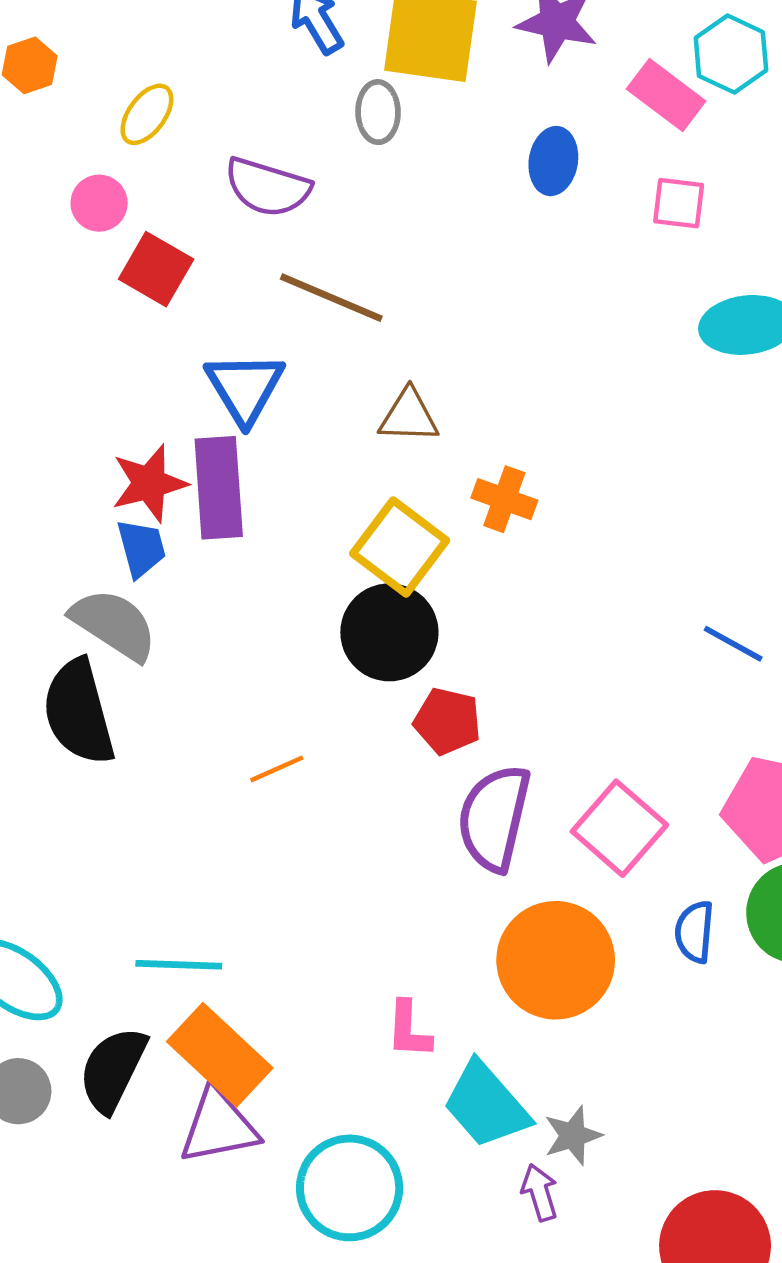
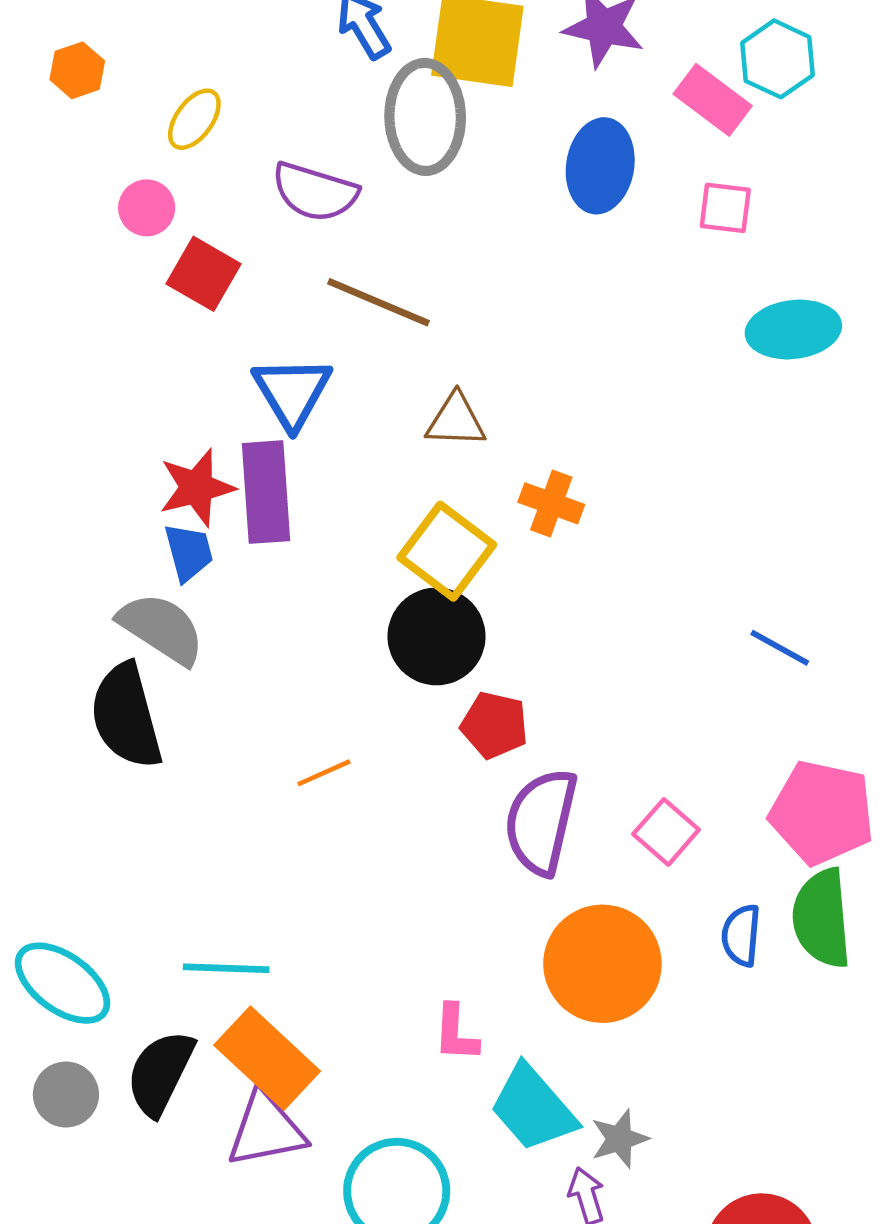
gray ellipse: (378, 112) -> (425, 117), size x1.8
blue ellipse: (553, 161) -> (600, 166), size x1.4
pink square: (619, 828) -> (666, 832), size x0.7

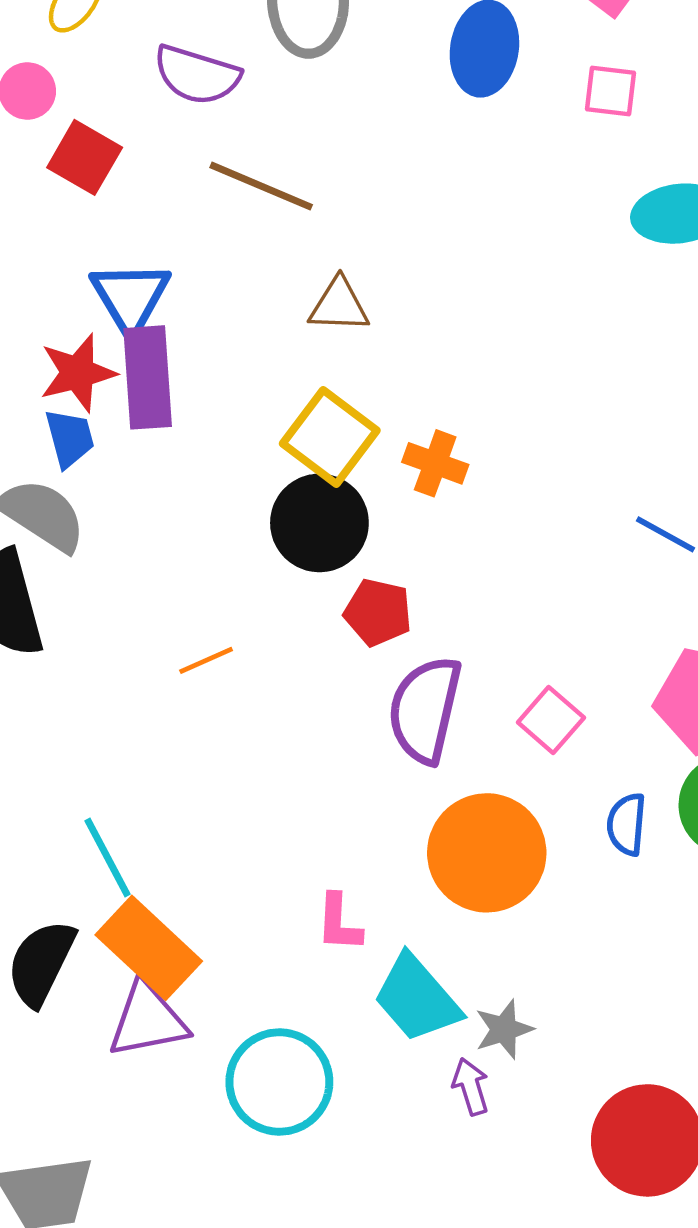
blue triangle: (292, 392) -> (130, 297), moved
orange cross: (551, 503) -> (435, 463), moved
cyan line: (226, 968) -> (108, 857), turned 60

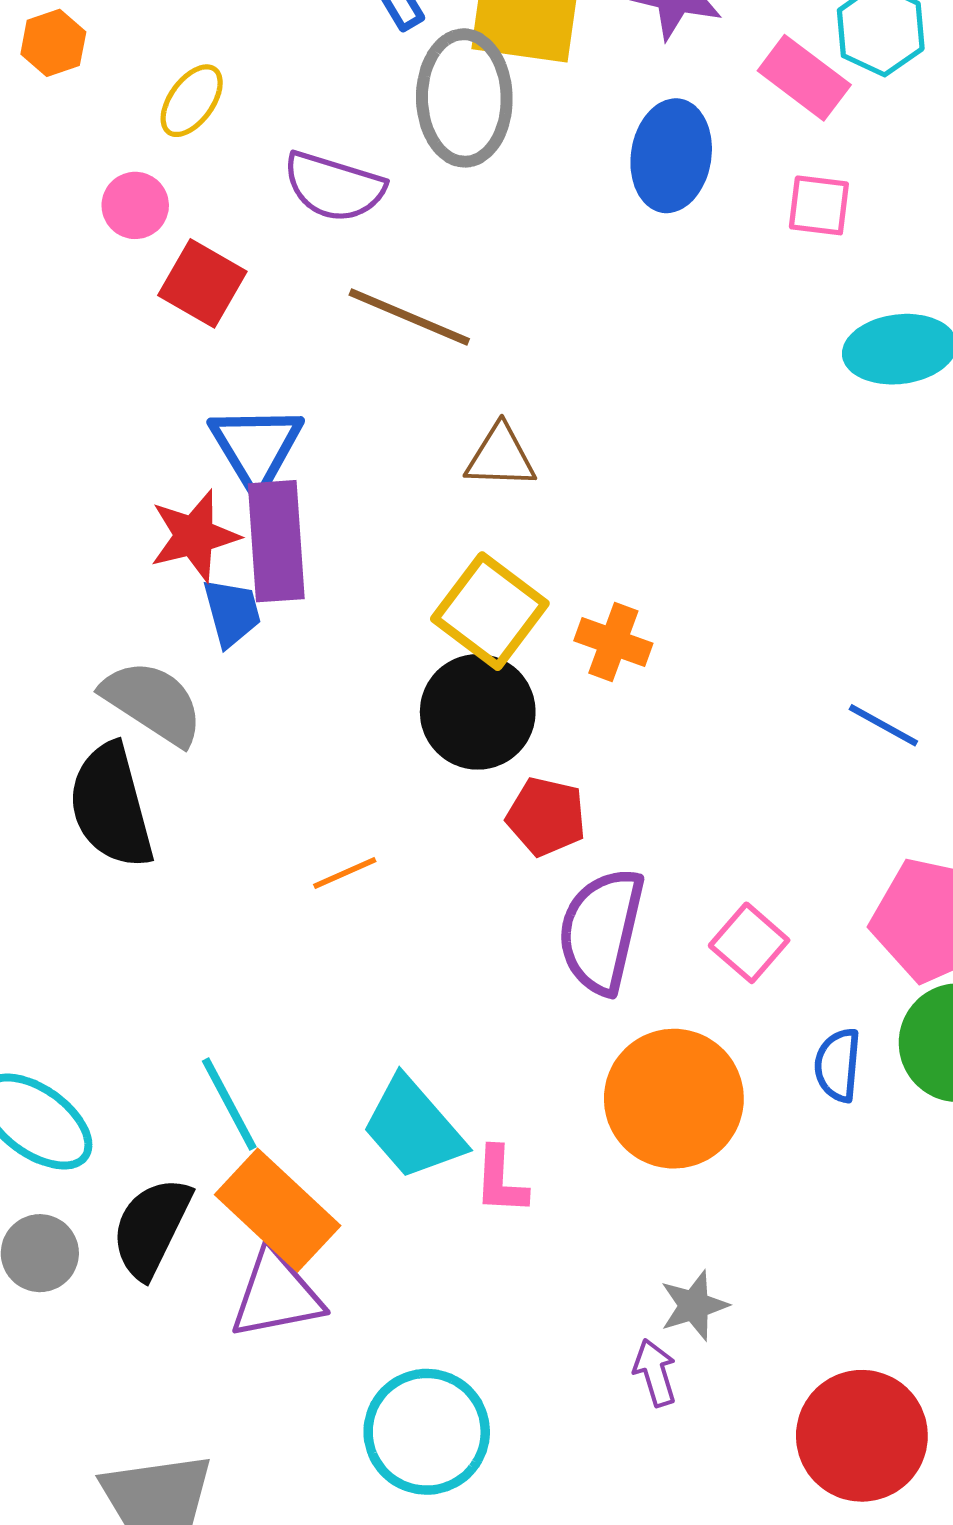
blue trapezoid: (70, 438) -> (232, 612), moved
cyan trapezoid: (417, 998) -> (413, 1128), moved
cyan circle: (279, 1082) -> (427, 1432), moved

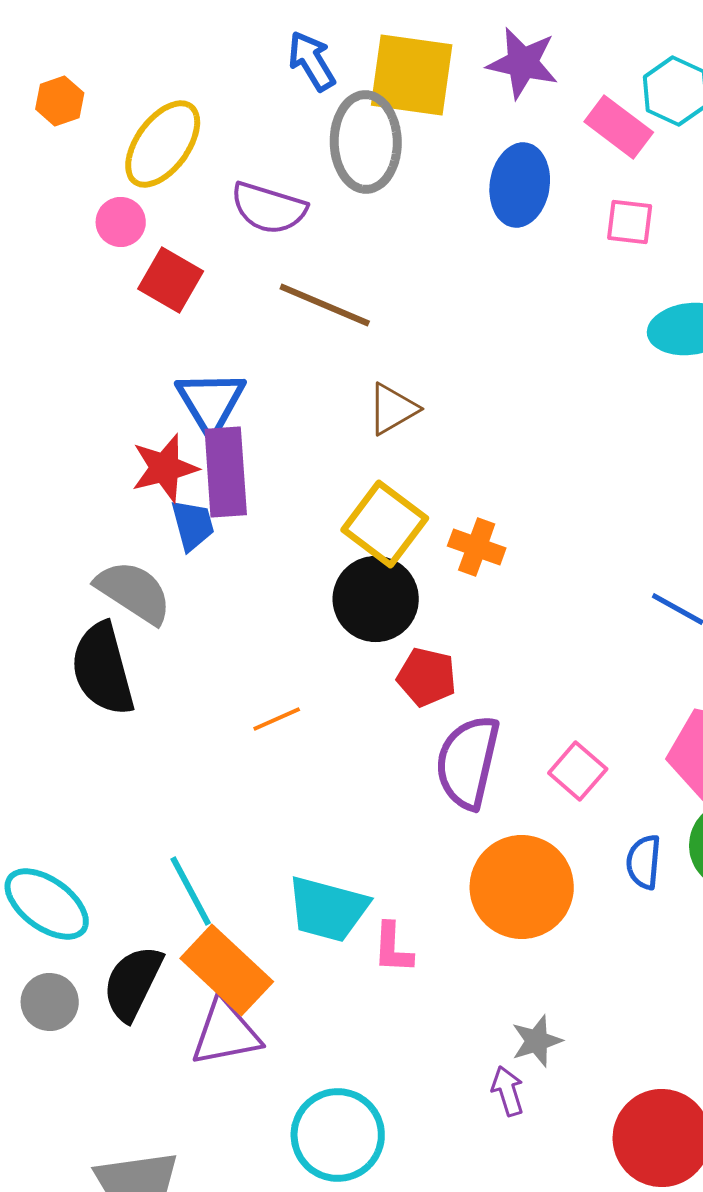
yellow ellipse: (192, 101) -> (163, 144), size x1.6
brown triangle: (501, 457) -> (393, 409), turned -32
cyan trapezoid: (413, 1128) -> (328, 909), turned -34

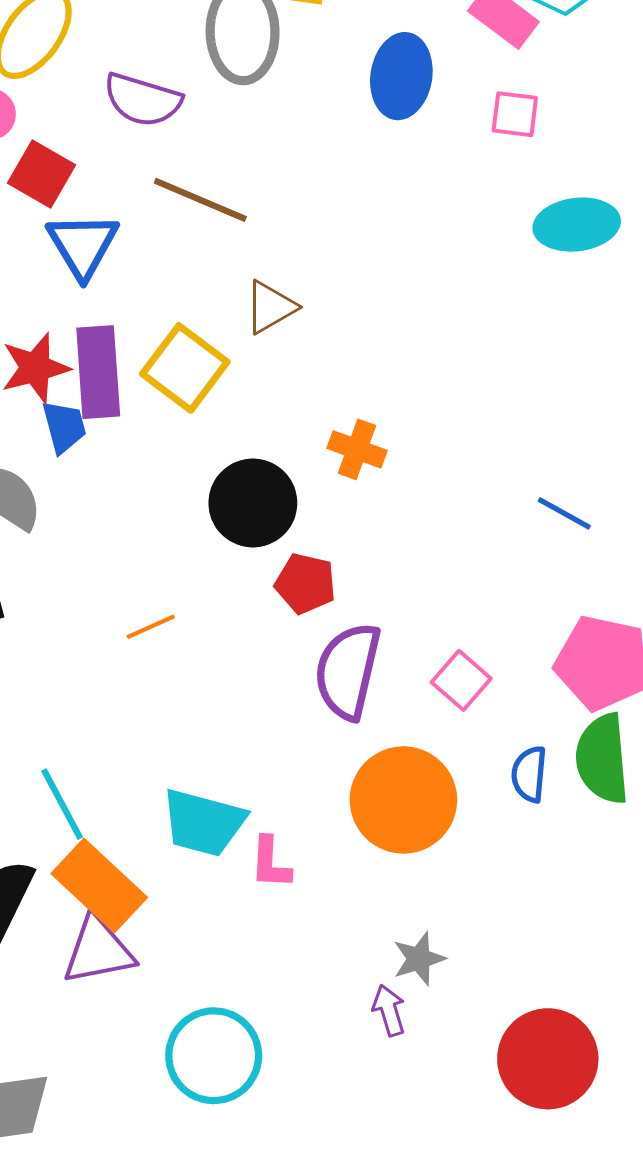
blue triangle: (211, 402) -> (83, 245), moved
yellow square: (385, 524) -> (185, 368), moved

